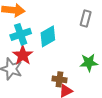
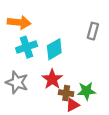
red star: (23, 55) -> (52, 79), moved
green star: (89, 63) -> (86, 91), moved

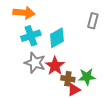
gray star: (17, 82) -> (35, 63), moved

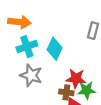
cyan diamond: (57, 38) -> (55, 49), turned -35
red star: (55, 66) -> (76, 79), moved, turned -30

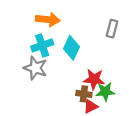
orange arrow: (19, 22) -> (48, 20), moved
gray star: (31, 75) -> (35, 68), moved

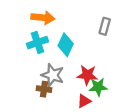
gray star: (35, 68) -> (53, 75), moved
brown cross: (84, 94) -> (44, 89), moved

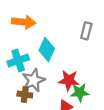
cyan cross: (38, 43) -> (18, 60), moved
gray star: (53, 75) -> (34, 80), turned 30

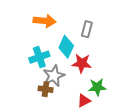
gray rectangle: (86, 31) -> (87, 29), moved
red star: (69, 80) -> (82, 63), moved

